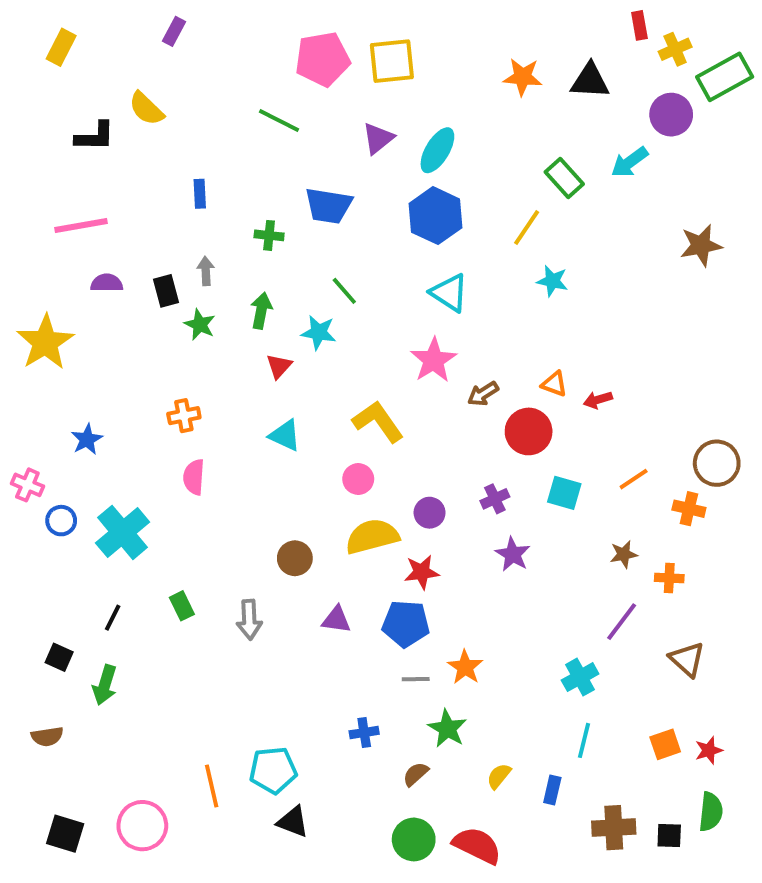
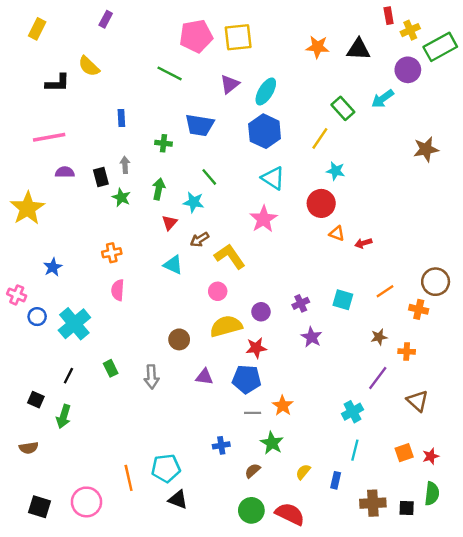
brown arrow: (483, 394) -> (200, 240), moved
red circle: (529, 431) -> (321, 203), moved

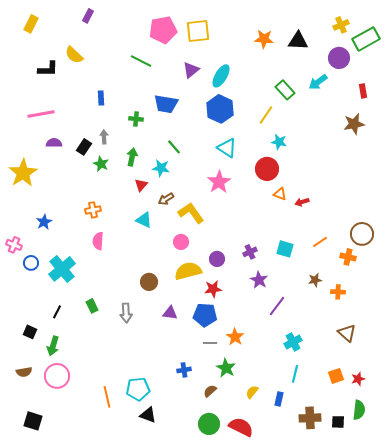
red rectangle: (389, 16) -> (363, 91), moved
black rectangle: (101, 177) -> (84, 147), turned 49
purple line: (378, 378) -> (277, 306), moved
pink circle: (86, 502) -> (57, 376), moved

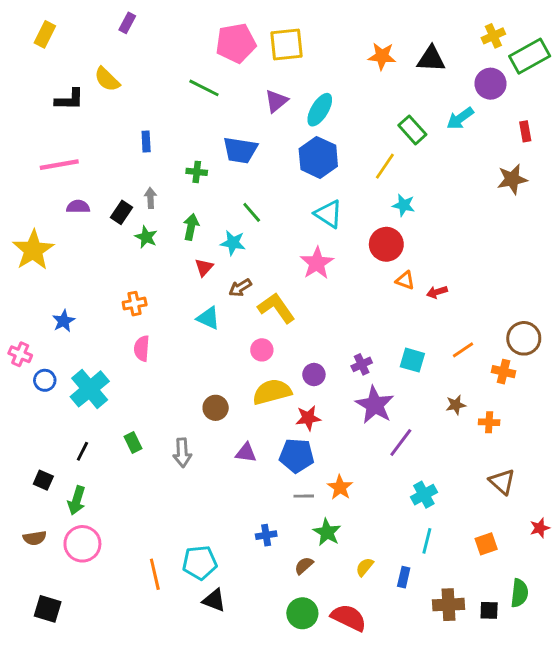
purple star: (259, 280) -> (375, 405), size x1.5
red star: (358, 379) -> (540, 528), moved

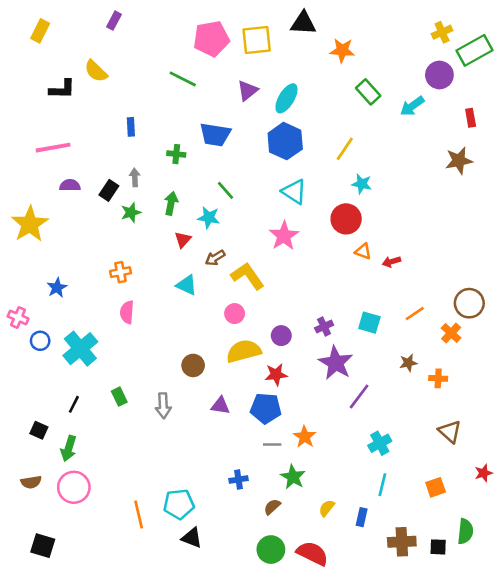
black triangle: (431, 59) -> (303, 23), moved
green rectangle: (412, 130) -> (368, 92), moved
green star: (146, 237) -> (131, 212), turned 30
orange cross: (504, 372) -> (451, 333), turned 30

